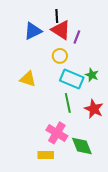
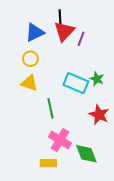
red triangle: (61, 30) -> (64, 31), turned 40
yellow circle: (60, 56) -> (30, 59), moved
green line: (68, 103) -> (51, 108), moved

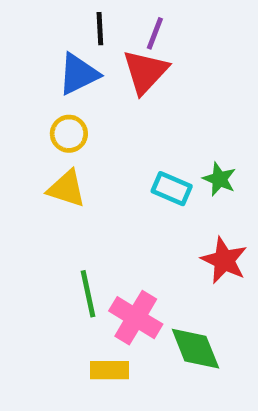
black line: (60, 17) -> (100, 29), moved
purple line: (81, 39) -> (155, 33), moved
cyan rectangle: (76, 83) -> (172, 189), size x0.7
green line: (51, 108) -> (88, 294), moved

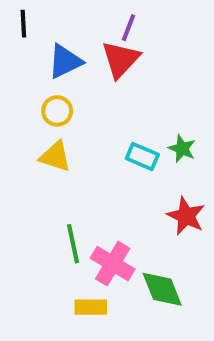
black line: (100, 29) -> (23, 24), moved

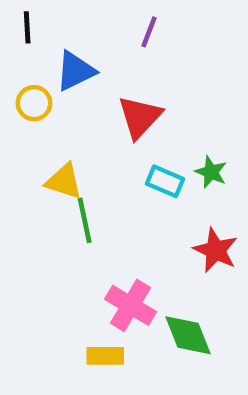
red triangle: (121, 59) -> (140, 117), moved
yellow circle: (57, 111) -> (34, 103), moved
green line: (73, 244) -> (85, 220), moved

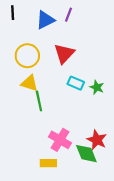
blue triangle: (75, 71) -> (45, 20), moved
yellow circle: (34, 103) -> (27, 56), moved, size x1.5
green star: (211, 172) -> (97, 87), moved
red star: (216, 250) -> (97, 140), moved

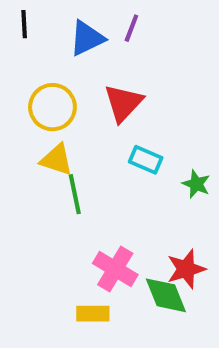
green star: (97, 87) -> (196, 184), moved
red star: (97, 140) -> (186, 269), turned 30

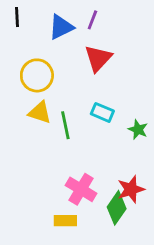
red triangle: (123, 103) -> (98, 58), moved
green line: (75, 194) -> (65, 125), moved
green diamond: (166, 295) -> (117, 208), turned 56

